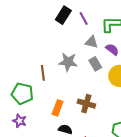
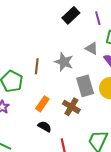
purple line: (84, 19) -> (98, 18), moved
gray rectangle: (95, 64) -> (85, 86), moved, size x1.5

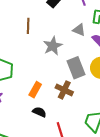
gray star: (64, 62) -> (53, 46), turned 30
brown line: (37, 66) -> (28, 26), moved

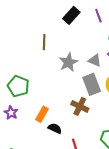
gray triangle: (79, 30) -> (95, 60), moved
orange rectangle: (35, 90) -> (42, 114), moved

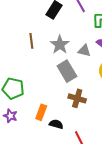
gray star: (68, 62) -> (60, 45), moved
gray rectangle: (92, 84) -> (67, 71), moved

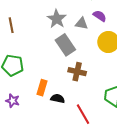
brown line: (31, 41) -> (11, 25), moved
purple star: (10, 116) -> (13, 101), moved

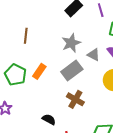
gray rectangle: (65, 45) -> (72, 70), turned 70
orange rectangle: (42, 88) -> (39, 71), moved

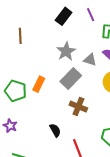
brown line: (26, 36) -> (20, 36), moved
black semicircle: (49, 119) -> (55, 130), turned 40

